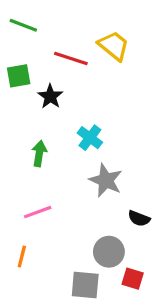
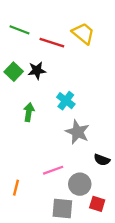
green line: (23, 25) -> (19, 30), moved
green square: (19, 76) -> (14, 72), moved, turned -36
black star: (50, 96) -> (37, 70), turned 30
pink line: (38, 212) -> (53, 170), moved

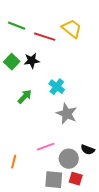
green arrow: (29, 112) -> (25, 97), turned 35
black semicircle: (102, 160) -> (88, 150), moved
red square: (97, 204) -> (76, 179), moved

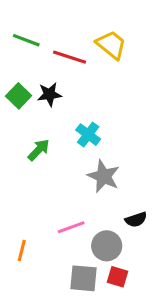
black semicircle: (88, 150) -> (136, 220), moved, turned -40

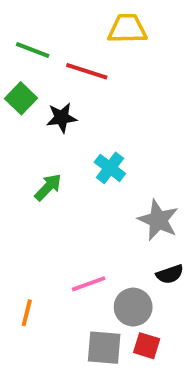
yellow trapezoid: (111, 45) -> (127, 29), moved, turned -40
green square: (19, 96) -> (21, 98), moved
gray star: (104, 176) -> (158, 220), moved

